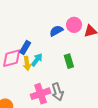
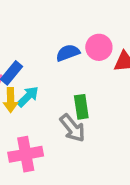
gray arrow: (58, 92) -> (72, 128), moved, turned -30

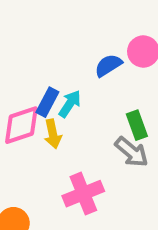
cyan arrow: (28, 97) -> (70, 104), moved

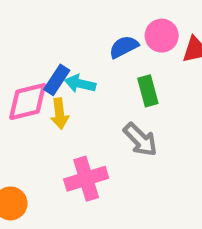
cyan arrow: (70, 104) -> (80, 84), turned -116
green rectangle: (137, 125) -> (148, 91), moved

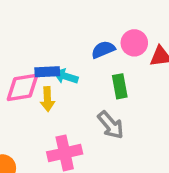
blue rectangle: (57, 80) -> (47, 72), turned 50

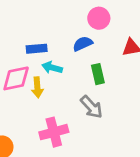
pink circle: (134, 43) -> (99, 18), moved
blue rectangle: (47, 72) -> (37, 49), moved

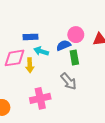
pink circle: (99, 18) -> (76, 35), moved
blue semicircle: (83, 44) -> (64, 45), moved

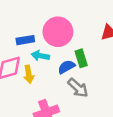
pink circle: (76, 35) -> (58, 32), moved, size x1.5
blue semicircle: (64, 45) -> (66, 67), moved

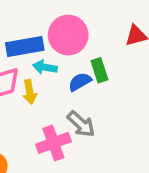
blue rectangle: (25, 40) -> (25, 46), size x1.5
gray arrow: (78, 88) -> (81, 124), moved

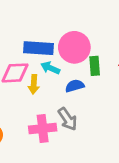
green rectangle: (99, 70) -> (95, 66), moved

